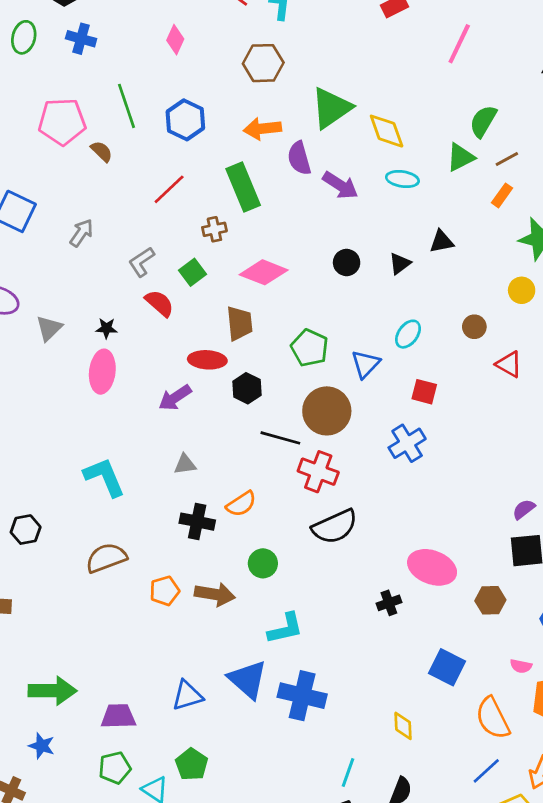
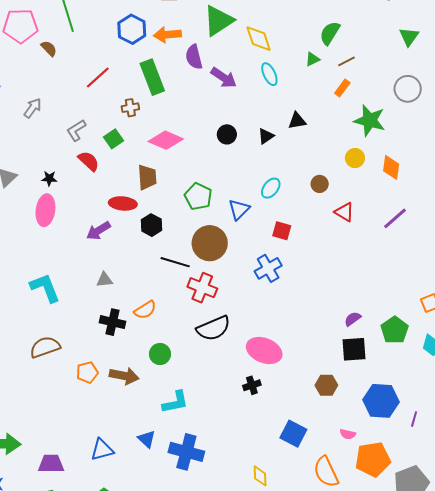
blue hexagon: (185, 120) -> (132, 29), moved
green triangle: (461, 157) -> (313, 59), size x0.7
cyan ellipse: (402, 179) -> (269, 74), turned 55
pink ellipse: (432, 567) -> (264, 350), moved
blue triangle: (248, 679) -> (147, 439), size x0.6

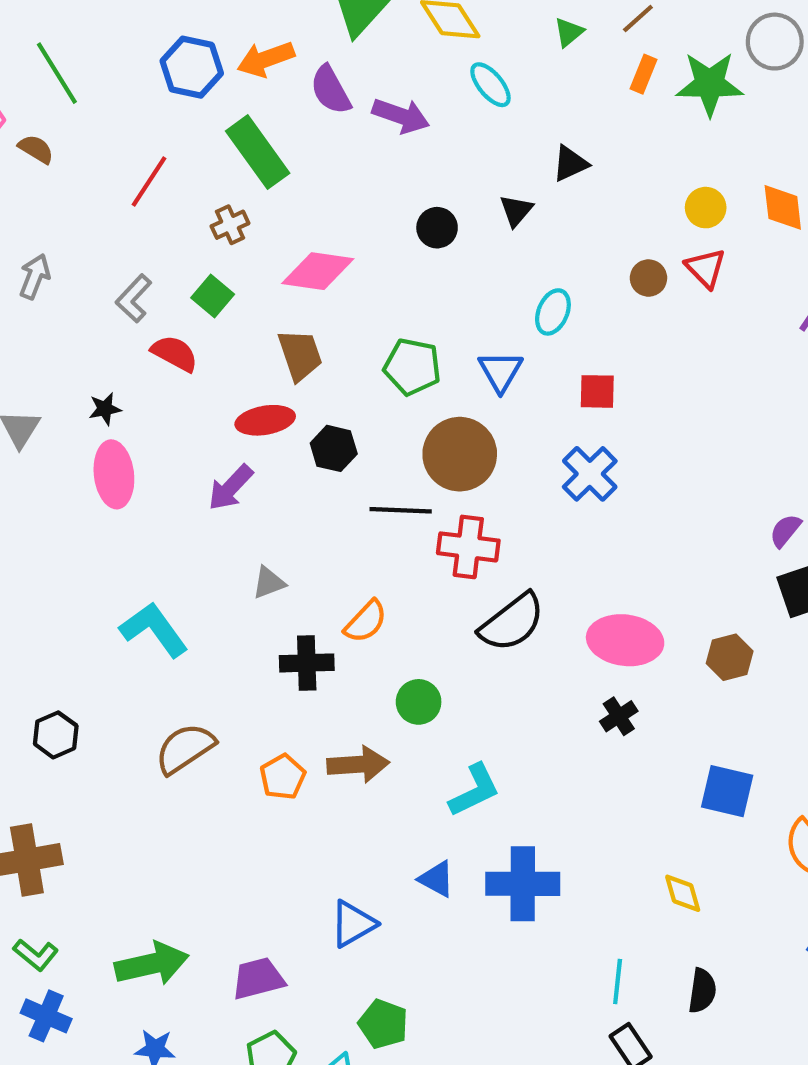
green star: (370, 120) -> (710, 84), moved
red triangle: (344, 212) -> (706, 268), moved, turned 30
brown hexagon: (326, 385) -> (730, 657), moved

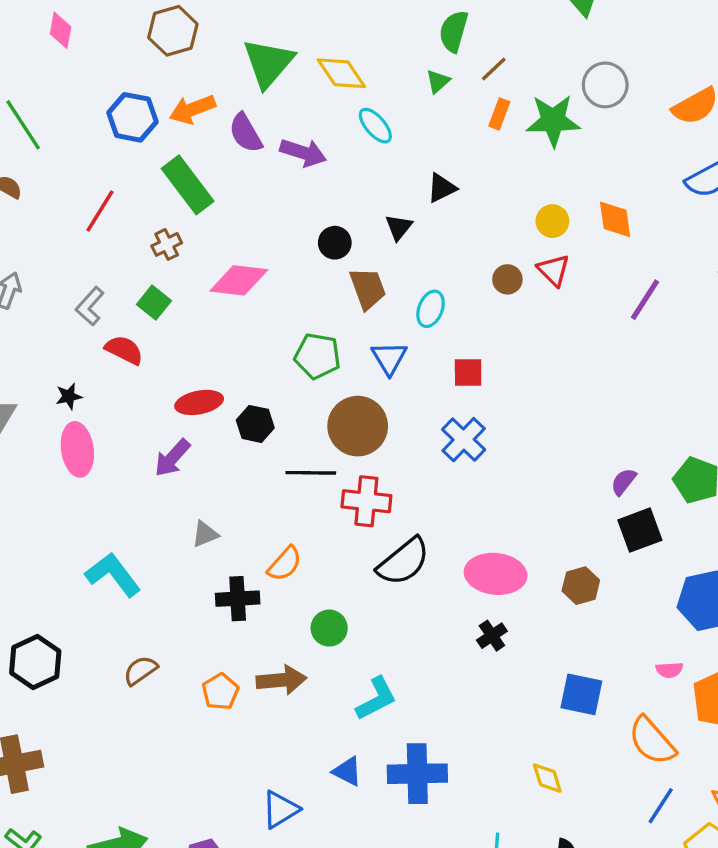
brown trapezoid: (300, 355) -> (368, 288), moved
black hexagon: (56, 735) -> (35, 662), size x1.4
brown semicircle: (185, 749) -> (140, 671), size x0.7

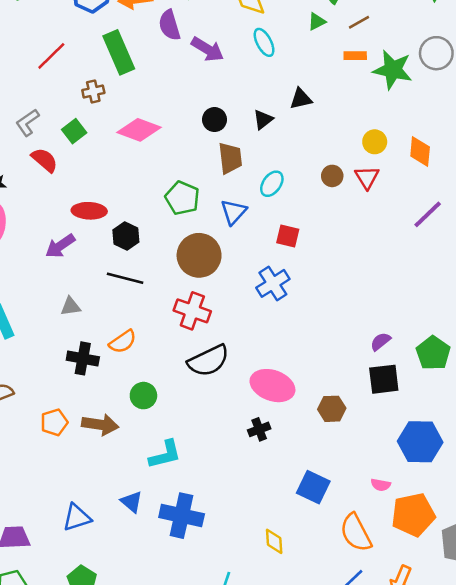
orange rectangle: (499, 114) -> (355, 56), turned 55
black line: (311, 473) -> (125, 278), moved

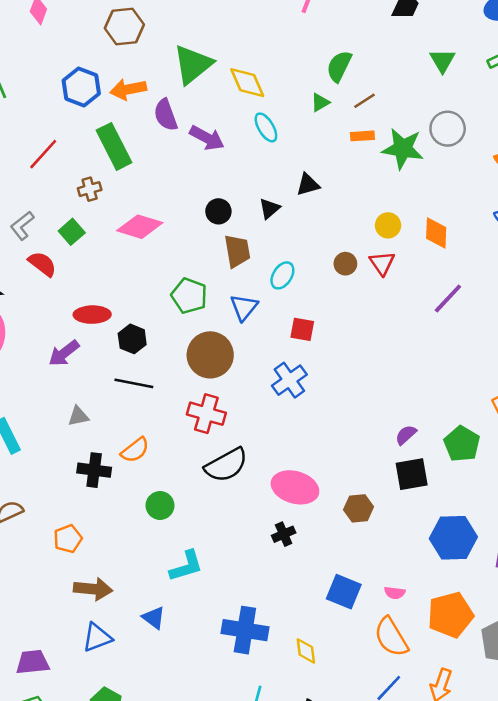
brown arrow: (100, 425) -> (93, 589), moved
pink semicircle: (381, 485) -> (395, 593), moved
blue cross: (182, 516) -> (245, 630), moved

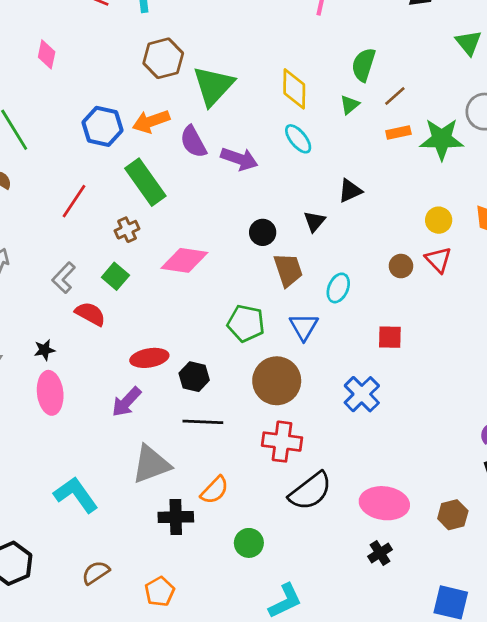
brown hexagon: (124, 26) -> (163, 58), moved
yellow diamond: (247, 83) -> (294, 89), moved, turned 33
red square: (302, 329) -> (390, 337), moved
gray triangle: (78, 416) -> (151, 464), size x1.8

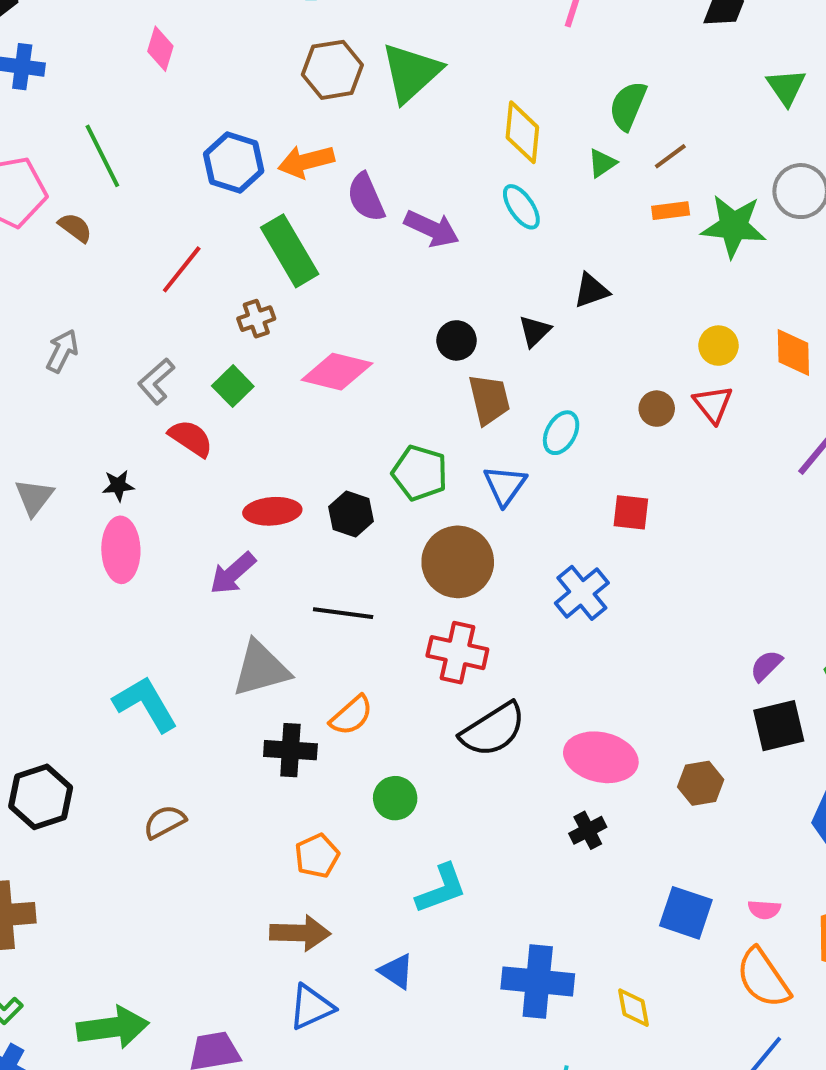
green triangle: (213, 86) -> (411, 73), moved
black hexagon: (194, 377) -> (351, 514), moved
orange pentagon: (160, 592) -> (317, 856), moved

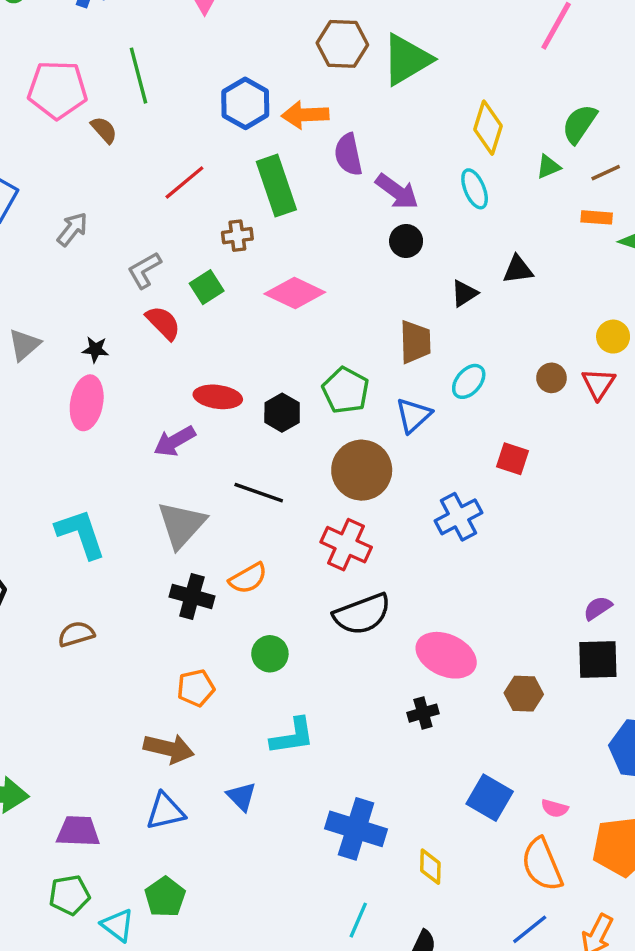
black circle: (456, 340) -> (406, 241), moved
gray triangle: (261, 669) -> (181, 525), turned -44

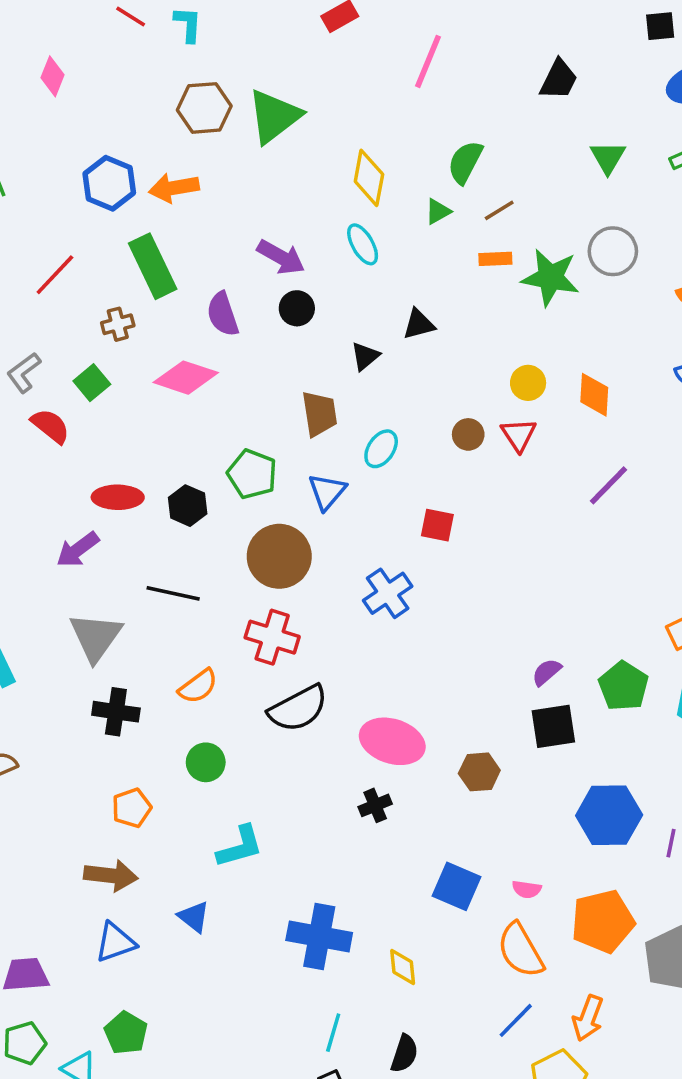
purple semicircle: (348, 154) -> (223, 314), moved
orange semicircle: (248, 578) -> (198, 686), moved

